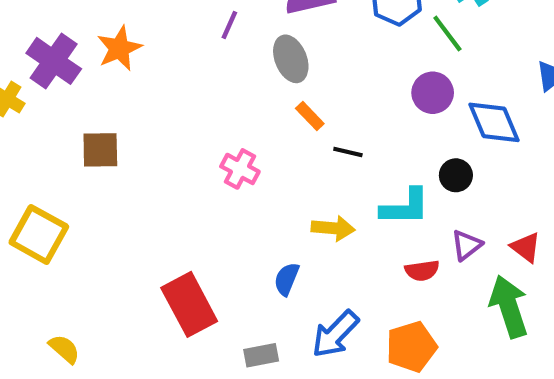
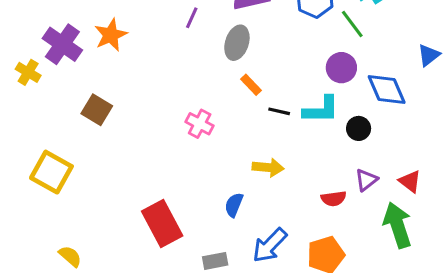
gray ellipse: (291, 59) -> (237, 43), turned 40
brown square: (100, 150) -> (97, 110), turned 32
cyan L-shape: (405, 207) -> (321, 110), moved

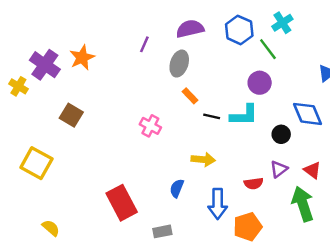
blue diamond: (387, 89) -> (308, 114), moved
black circle: (359, 128) -> (281, 134), moved
blue arrow: (270, 245) -> (218, 204), moved, turned -44

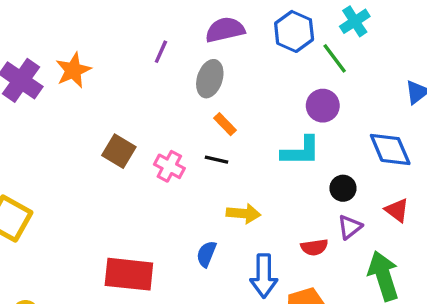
brown square: (71, 115) -> (119, 151), moved
black line: (212, 116) -> (217, 160), moved
black circle: (281, 134) -> (343, 188), moved
red triangle: (312, 170) -> (397, 210), moved
red rectangle: (122, 203) -> (129, 274), turned -56

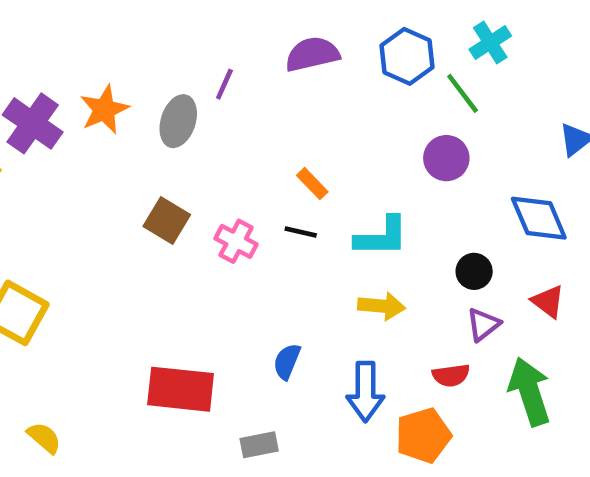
gray ellipse: (210, 79) -> (178, 121), moved
cyan L-shape: (301, 151) -> (382, 237), moved
yellow arrow: (244, 214) -> (382, 306), moved
red semicircle: (314, 247) -> (451, 375), moved

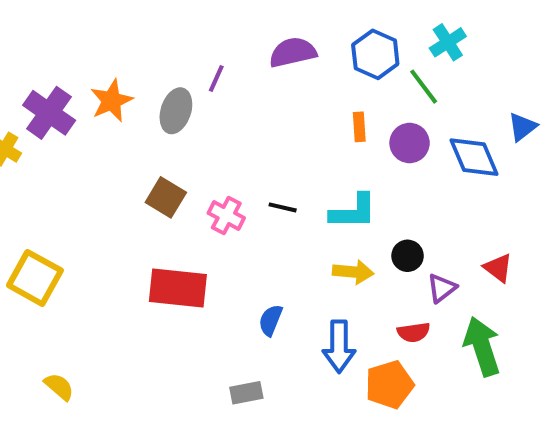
orange rectangle: (312, 184) -> (359, 127), moved, turned 40
blue diamond: (539, 218) -> (474, 157), moved
black circle: (474, 271) -> (408, 256), moved
red rectangle: (181, 389) -> (178, 288), moved

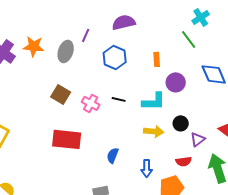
blue hexagon: (375, 54) -> (115, 57), moved
orange star: (111, 101) -> (34, 46), turned 30
purple circle: (410, 143) -> (176, 82), moved
blue arrow: (339, 346) -> (147, 168), size x0.7

